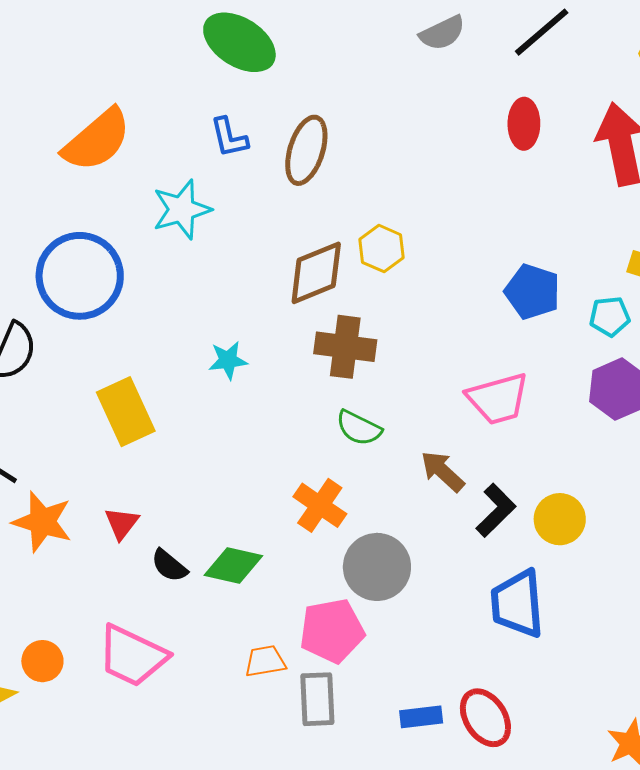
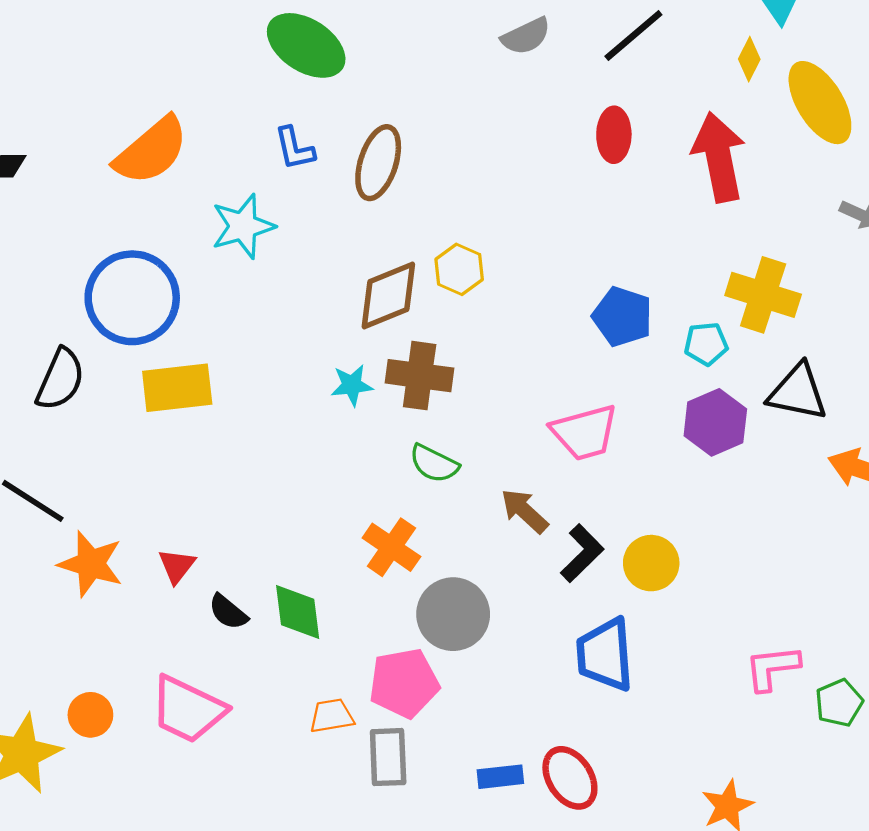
cyan star: (228, 360) -> (352, 385), moved
yellow rectangle: (126, 412) -> (177, 388), moved, turned -72
green diamond: (233, 565) -> (298, 612), turned 70

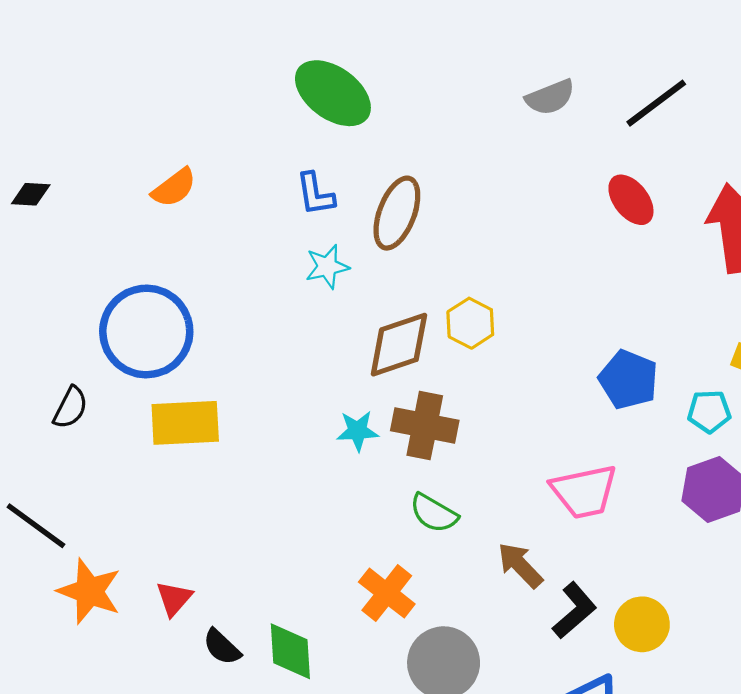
red ellipse: (614, 135) -> (631, 200), turned -42
orange semicircle: (151, 151) -> (174, 188), size x0.6
cyan star: (243, 226) -> (327, 267), moved, size x0.7
black semicircle: (60, 379) -> (70, 408), size x0.7

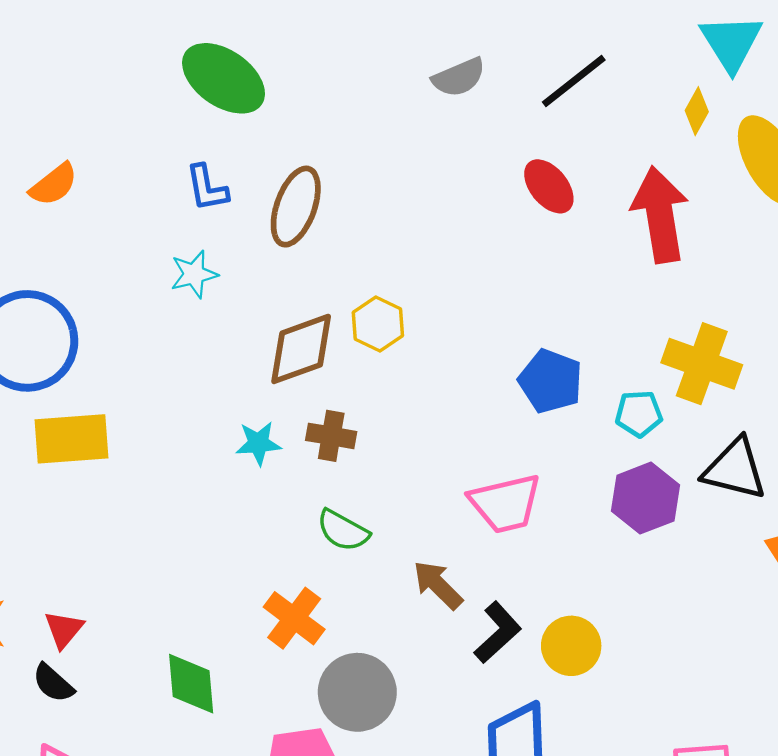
cyan star: (327, 267) -> (194, 274), moved
brown cross: (425, 426) -> (331, 436), size x0.7
black semicircle: (222, 647) -> (53, 683), moved

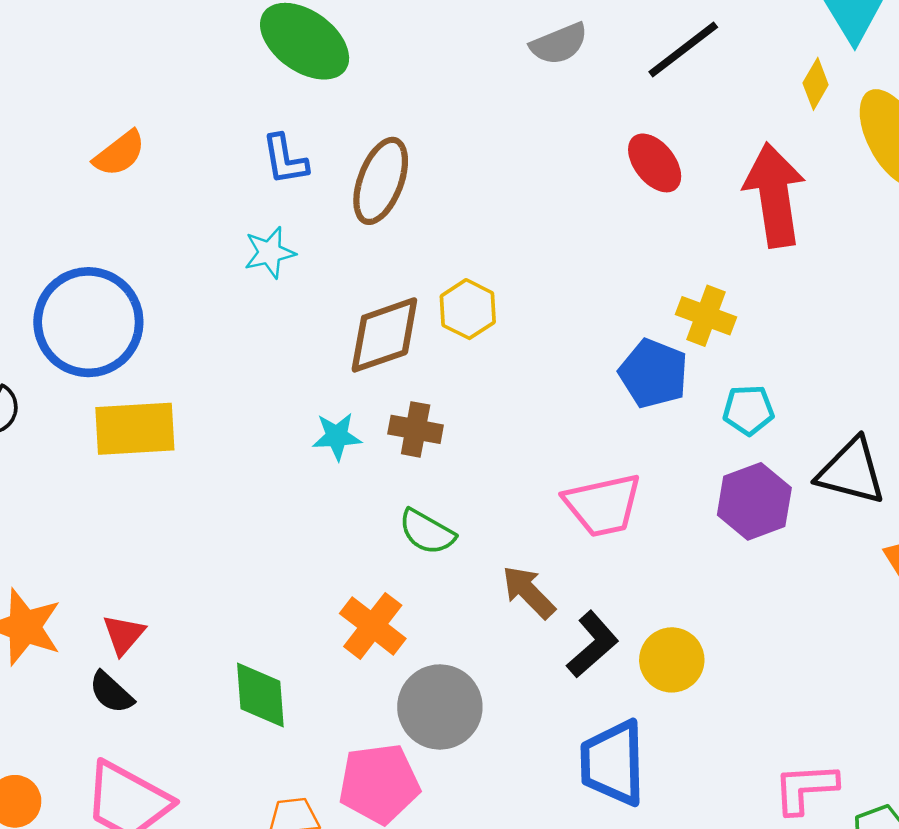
yellow cross: (702, 364) -> (706, 316), moved, size x0.7

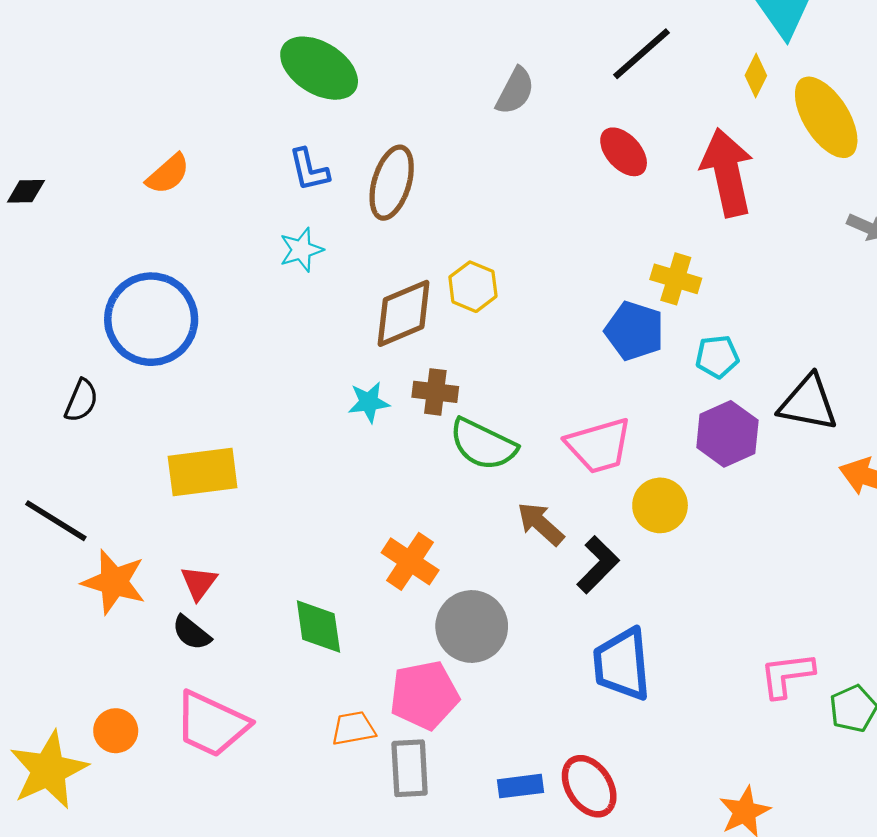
gray semicircle: (559, 44) -> (515, 91), moved, turned -36
yellow rectangle: (135, 429) -> (203, 472), moved
green semicircle: (427, 532) -> (483, 444), moved, size x1.4
yellow circle: (672, 660) -> (660, 505), moved

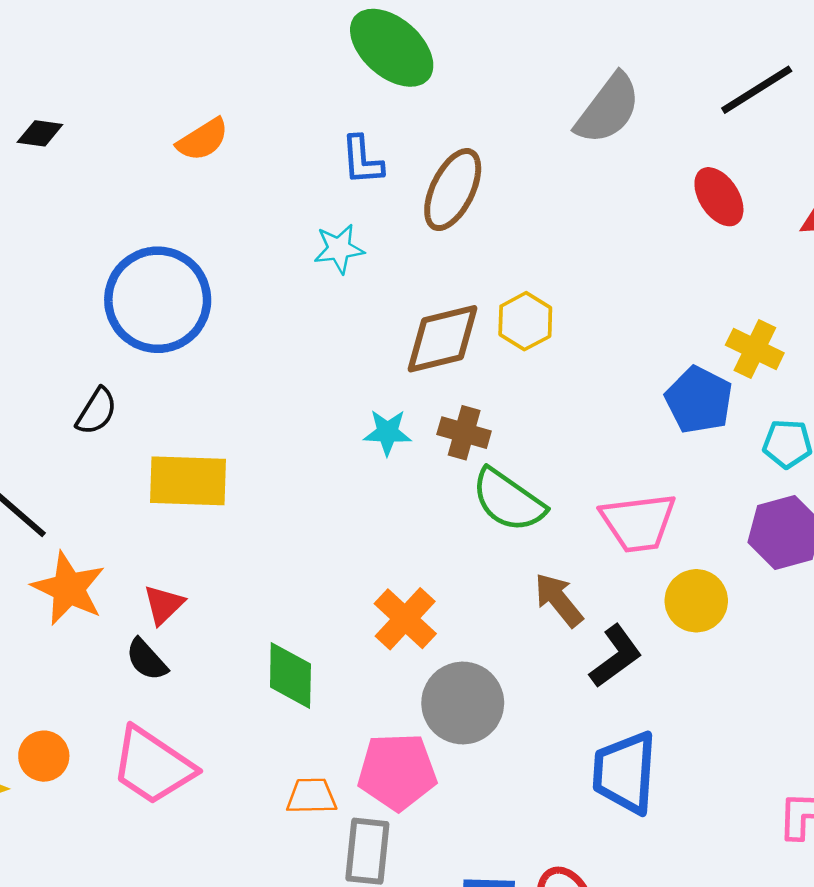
gray semicircle: (515, 91) -> (608, 109), size x1.4
black semicircle: (81, 401) -> (97, 411), moved

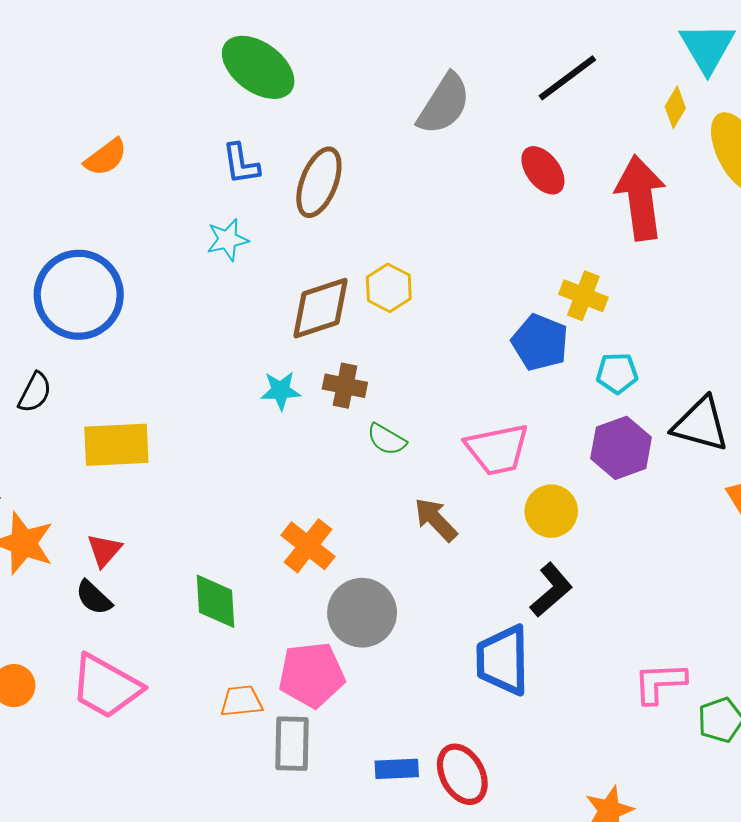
green semicircle: (508, 500) -> (387, 439), size x0.6
black L-shape: (616, 656) -> (551, 590), moved

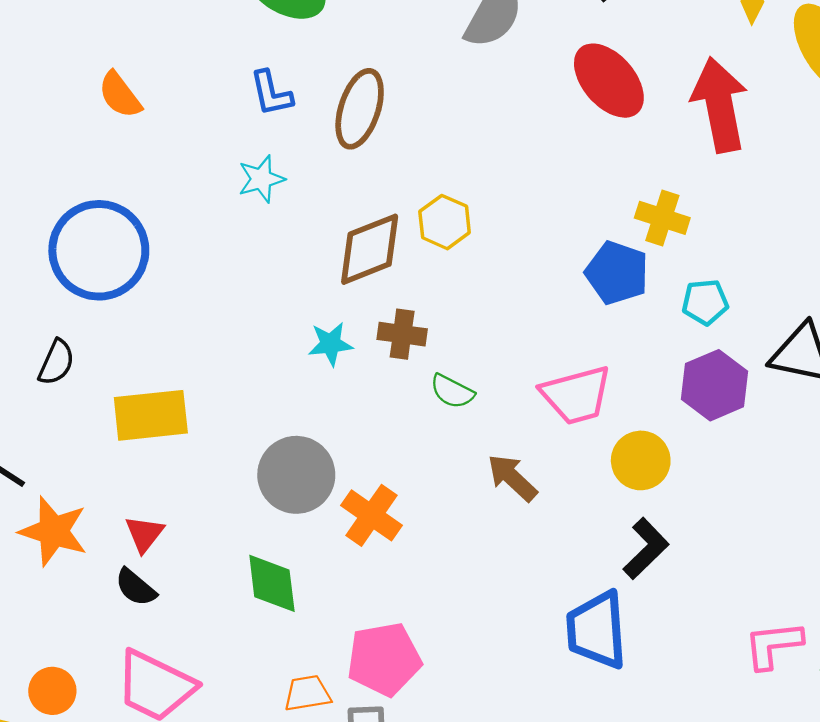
orange semicircle: (106, 157) -> (120, 95), turned 93
red ellipse: (543, 170) -> (609, 81), size x1.4
gray circle: (362, 613) -> (296, 475), moved

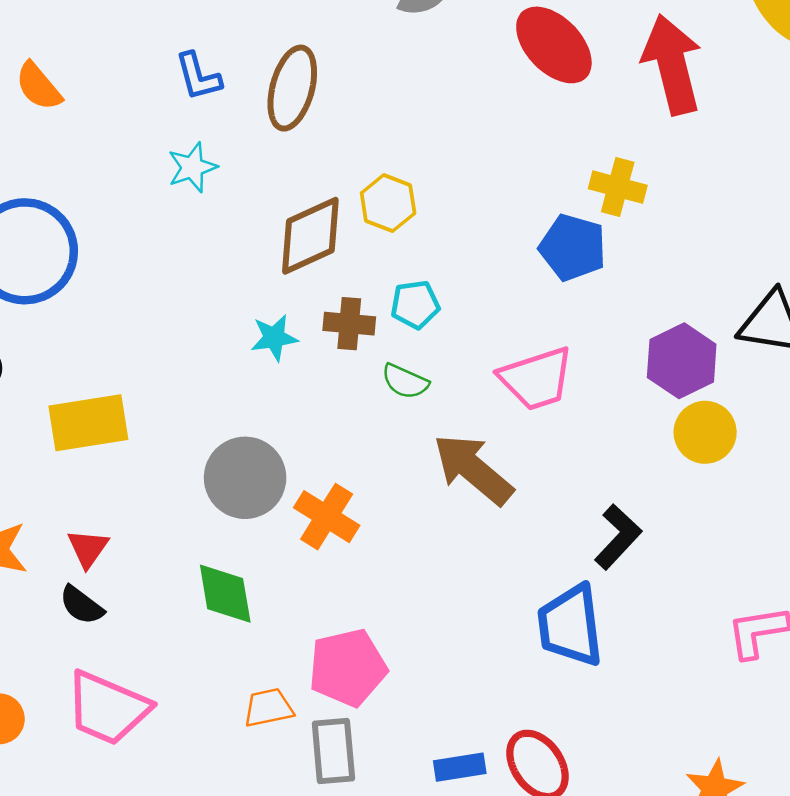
cyan pentagon: (705, 302) -> (415, 305), moved
yellow circle: (641, 460) -> (705, 432), moved
brown arrow: (512, 478) -> (473, 469), size x1.5

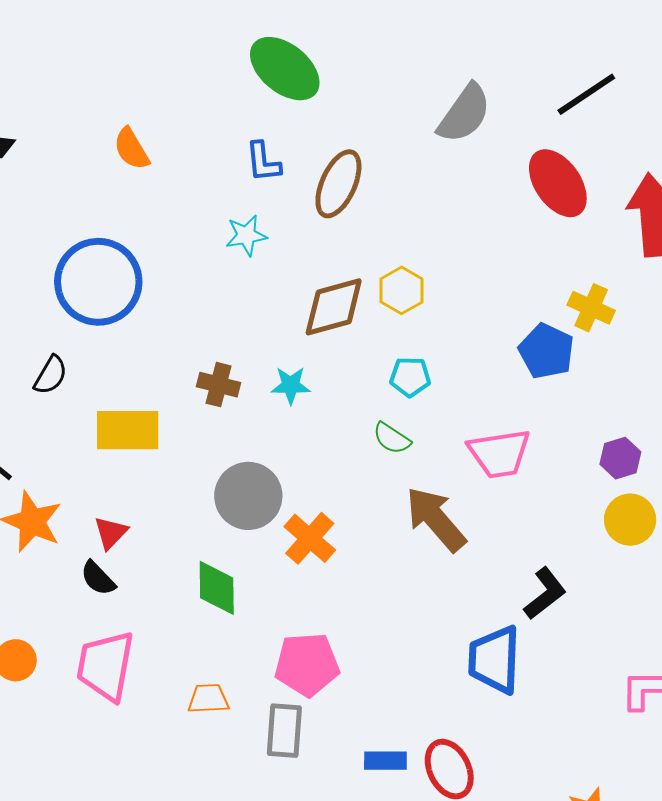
brown cross: (349, 324) -> (219, 385), moved
purple hexagon: (682, 361) -> (620, 458), size x0.7
pink trapezoid: (108, 708) -> (106, 666), turned 68
orange trapezoid: (268, 708) -> (208, 699), moved

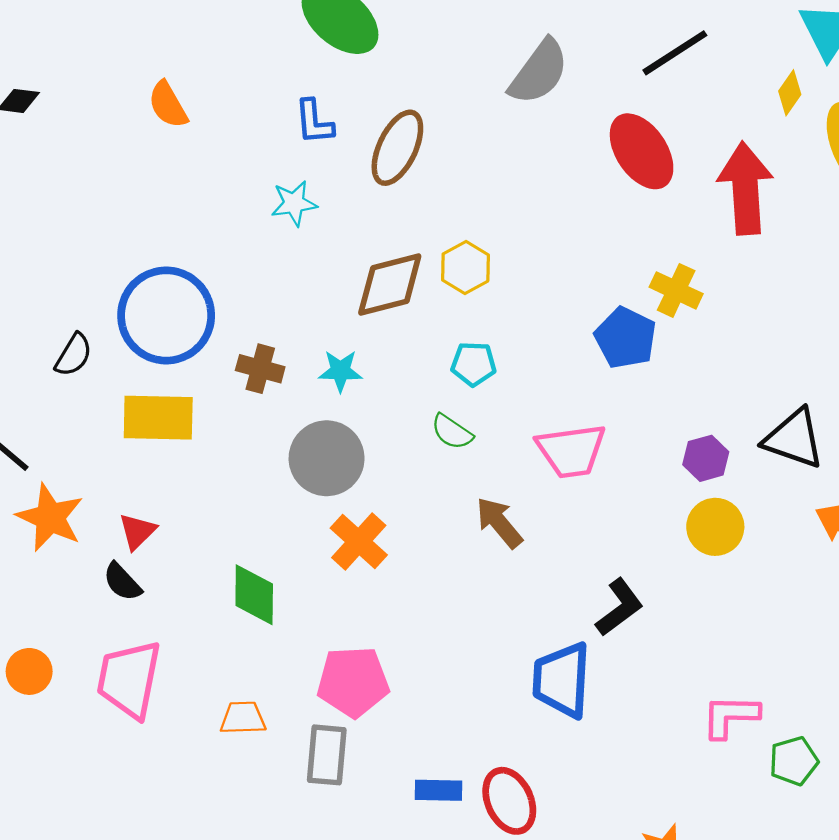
blue circle: (98, 282) -> (166, 315), moved
gray circle: (248, 496) -> (327, 458), moved
brown arrow: (436, 519) -> (499, 523), size x0.7

